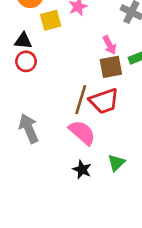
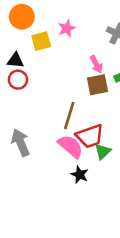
red trapezoid: (104, 101) -> (90, 136), moved
green triangle: (116, 163) -> (103, 152), moved
black star: (82, 169) -> (80, 175), moved

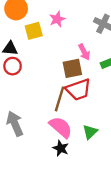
brown square: (98, 85) -> (72, 68), moved
red trapezoid: (90, 136) -> (78, 90), moved
black star: (80, 175) -> (61, 148), moved

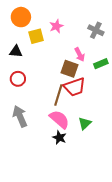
red circle: (13, 66) -> (18, 79), moved
brown square: (72, 68) -> (70, 69), turned 30

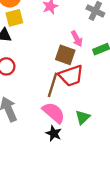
yellow square: (36, 36) -> (14, 18), moved

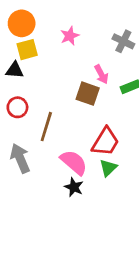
red trapezoid: (71, 76) -> (106, 142), moved, turned -40
brown line: (53, 85) -> (46, 127), moved

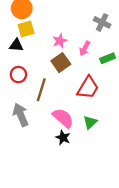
pink star: (70, 36) -> (60, 41), moved
pink arrow: (101, 74) -> (85, 48), turned 56
brown square: (88, 94) -> (61, 63), moved, turned 36
red trapezoid: (106, 142) -> (88, 88), moved

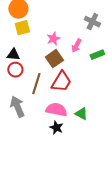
black triangle: (16, 45) -> (13, 55), moved
red trapezoid: (88, 88) -> (61, 82), moved
pink semicircle: (63, 118) -> (56, 110), turned -30
green triangle: (90, 122) -> (81, 114), turned -48

